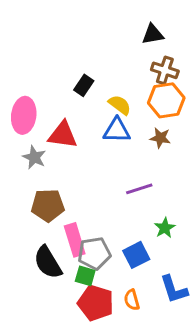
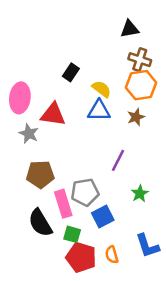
brown star: (160, 138) -> (136, 117), turned -30
purple line: (139, 189) -> (118, 160), turned -45
gray pentagon: (94, 253) -> (85, 192), moved
blue square: (136, 255) -> (103, 216), moved

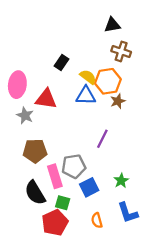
orange hexagon: (141, 85) -> (108, 81), moved
green star: (140, 194) -> (121, 181), moved
red pentagon: (81, 257) -> (55, 223), moved, turned 30

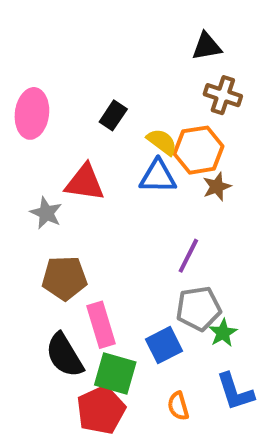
pink ellipse: (17, 85) -> (32, 113), moved
gray pentagon: (74, 166) -> (199, 308), moved
green square: (63, 203) -> (115, 373), size x1.5

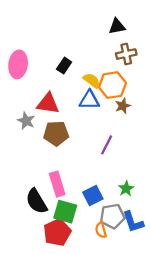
brown cross: (223, 95) -> (126, 54), turned -30
brown pentagon: (64, 278) -> (56, 133), moved
gray pentagon: (199, 308) -> (112, 216), moved

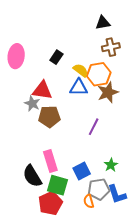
brown star: (123, 106) -> (108, 92), size x1.5
gray star: (26, 121) -> (32, 104), moved

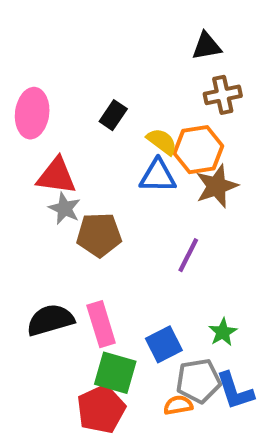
red triangle: (42, 90) -> (56, 176), moved
black semicircle: (32, 176) -> (50, 320), moved, turned 105
orange semicircle: (89, 201) -> (178, 405), turned 96

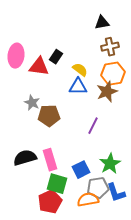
orange hexagon: (198, 150) -> (113, 74), moved
red triangle: (56, 176) -> (39, 67), moved
green star: (223, 332) -> (110, 164), size x1.5
orange semicircle: (178, 405) -> (88, 200), size x1.5

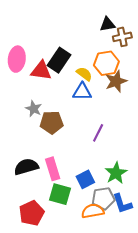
brown cross: (110, 47) -> (122, 37), moved
black rectangle: (56, 57) -> (59, 60), size x1.6
orange hexagon: (113, 74) -> (106, 63), moved
brown star: (107, 92) -> (116, 81), moved
red pentagon: (50, 202) -> (32, 213), moved

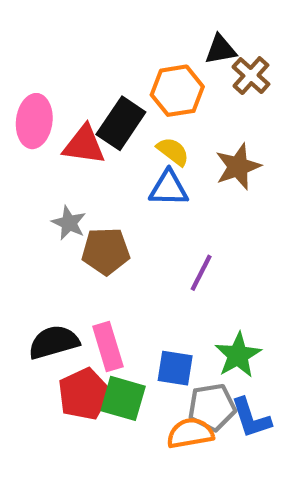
brown cross: (122, 37) -> (251, 76), turned -36
orange hexagon: (106, 63) -> (177, 91), moved
blue square: (85, 179) -> (175, 368), turned 36
red pentagon: (32, 213) -> (84, 394), moved

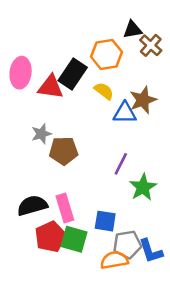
blue triangle: (169, 188) -> (125, 113), moved
gray star: (69, 223) -> (41, 134), turned 30
green star: (238, 355) -> (143, 187), moved

